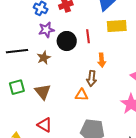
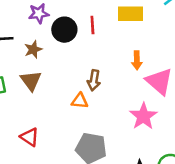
orange arrow: (102, 60) -> (137, 60), moved
brown triangle: (43, 92) -> (31, 81), moved

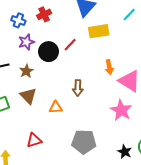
red line: (92, 25) -> (70, 45), turned 56
orange triangle: (80, 101) -> (56, 107), moved
red triangle: (29, 137) -> (34, 140), turned -42

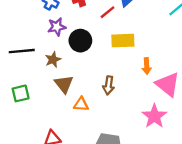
yellow rectangle: (99, 31) -> (123, 41), moved
red line: (70, 45) -> (108, 12), moved
brown triangle: (28, 96) -> (64, 84), moved

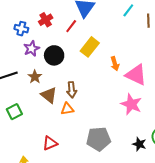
yellow rectangle: (123, 41) -> (90, 47), turned -36
brown arrow: (109, 85) -> (72, 90), moved

